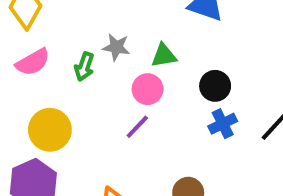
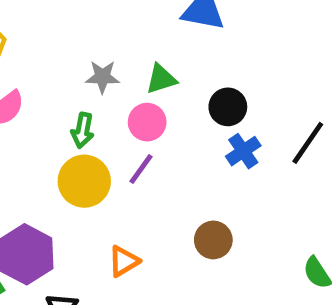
green arrow: (84, 67) -> (83, 130), moved
yellow circle: (50, 130) -> (84, 181), moved

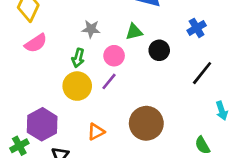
green triangle: (161, 79) -> (134, 32), moved
blue cross: (243, 151) -> (197, 28), moved
brown circle: (213, 240) -> (146, 123), size x1.6

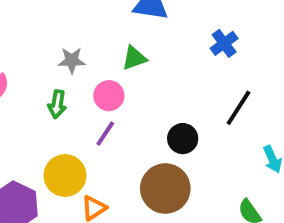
black circle: (159, 50) -> (183, 139), moved
yellow circle: (77, 86) -> (65, 175), moved

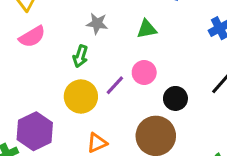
pink circle: (109, 96) -> (144, 72), moved
yellow circle: (65, 175) -> (81, 97), moved

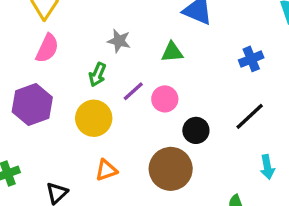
pink semicircle: (32, 37) -> (47, 48), turned -40
purple line: (115, 85) -> (133, 91), moved
purple hexagon: (35, 131) -> (32, 105), moved

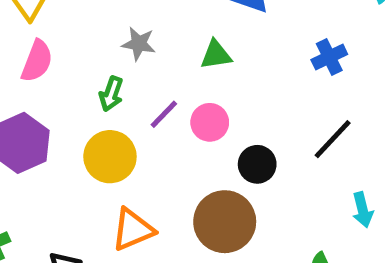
orange triangle: (106, 170) -> (133, 230), size x1.4

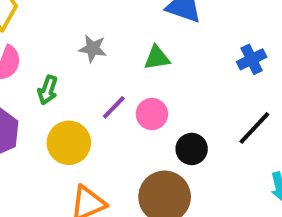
green arrow: (111, 94) -> (48, 90), moved

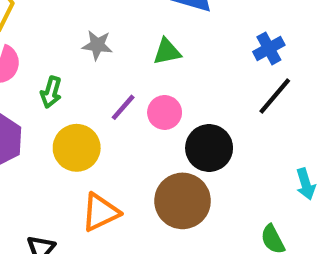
black line: (254, 128) -> (275, 96), moved
black circle: (192, 149) -> (209, 148), size x1.4

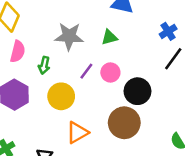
gray star: (97, 45) -> (69, 36), size x1.6

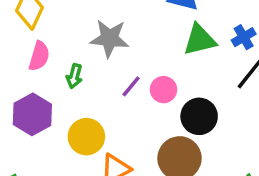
green triangle: (109, 37) -> (200, 40), moved, size x1.5
yellow circle: (61, 96) -> (86, 137), moved

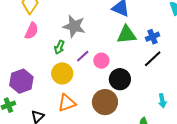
green arrow: (74, 76) -> (59, 47), moved
purple hexagon: (32, 114) -> (21, 81), moved
yellow circle: (86, 137) -> (62, 73), moved

